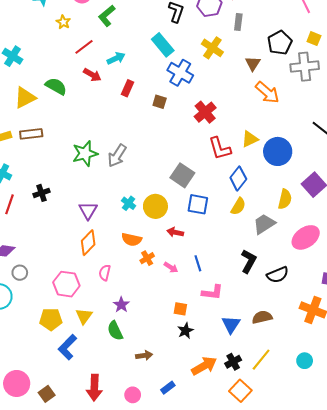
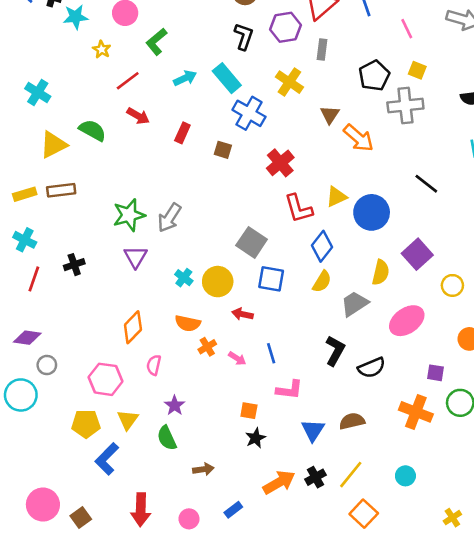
cyan arrow: (116, 58) -> (185, 78), moved
brown triangle: (253, 63) -> (330, 115), moved
purple triangle: (88, 211) -> (136, 257), moved
orange square: (240, 391) -> (364, 514), moved

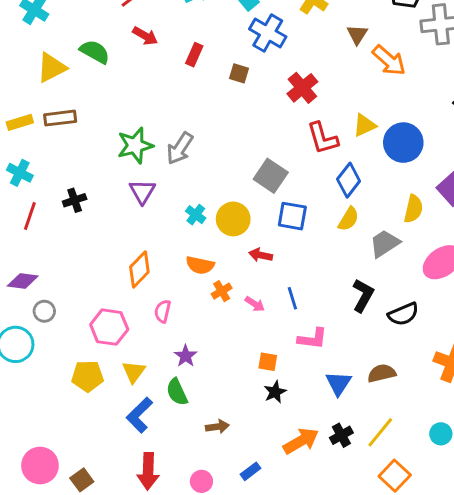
blue L-shape: (107, 459) -> (139, 415), moved

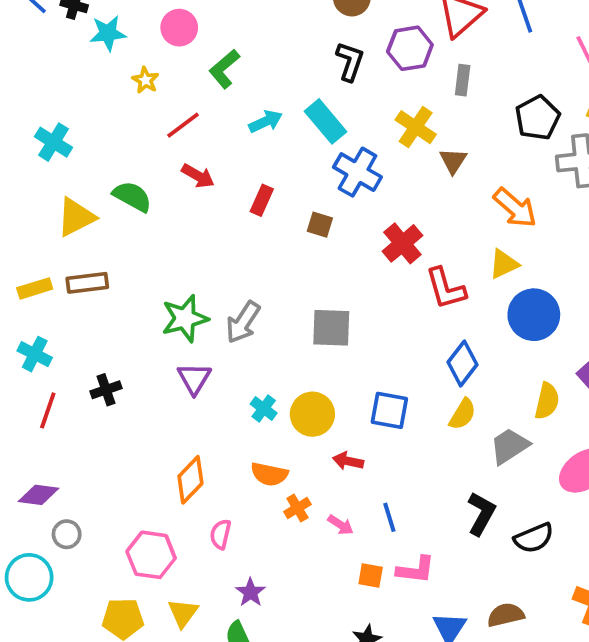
brown triangle: (357, 34) -> (453, 161), moved
yellow triangle: (364, 125) -> (504, 264), moved
red L-shape: (323, 138) -> (446, 288), moved
gray square: (271, 176) -> (331, 328), moved, turned -32
orange square: (268, 362) -> (371, 576), moved

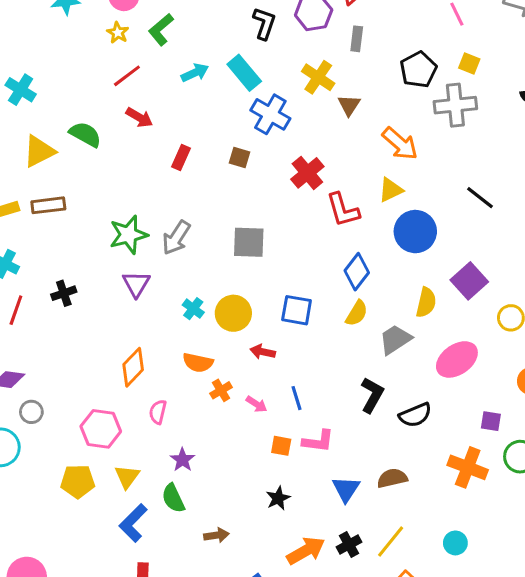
yellow star: (145, 80) -> (118, 33), moved
red rectangle: (262, 200) -> (181, 158), moved

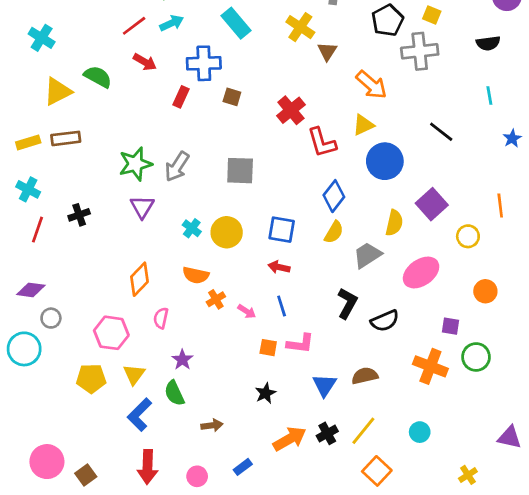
cyan arrow: (195, 73) -> (172, 23), moved
blue cross: (270, 114) -> (204, 63), moved, turned -32
red arrow: (263, 352) -> (279, 267), moved

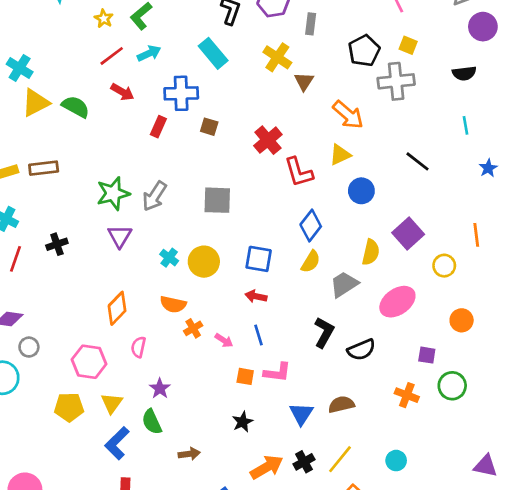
yellow triangle: (58, 91) -> (36, 103), moved
blue circle: (385, 161) -> (361, 191), size x0.7
orange cross: (430, 366) -> (407, 395), size x0.7

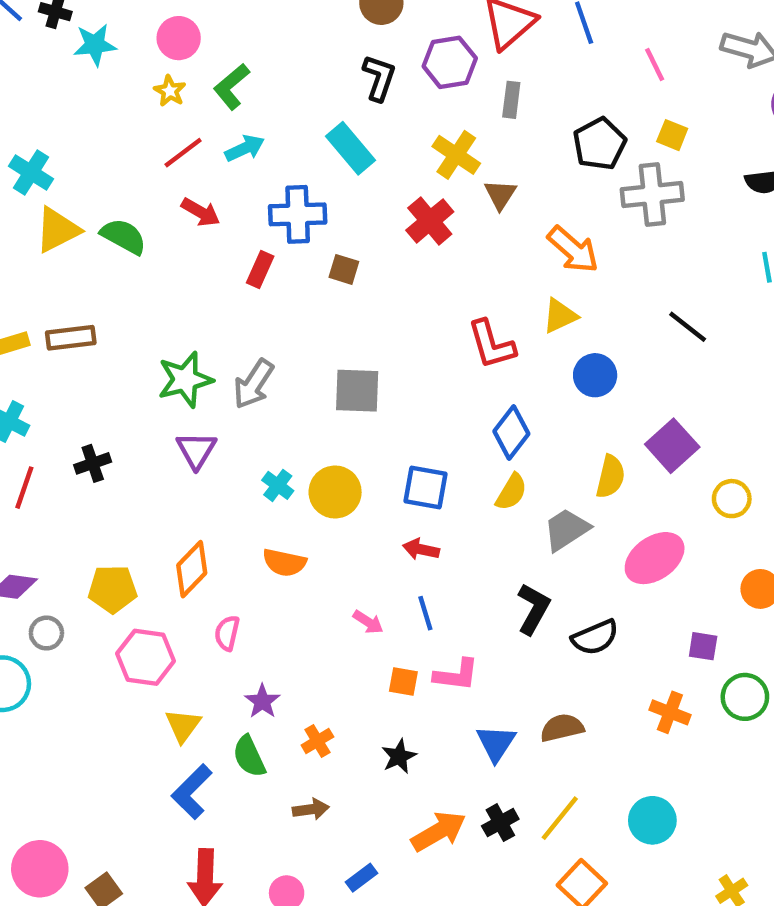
red cross: (268, 140) -> (430, 221), moved
orange cross: (193, 328) -> (317, 741), moved
yellow pentagon: (69, 407) -> (113, 589), moved
cyan circle: (396, 461) -> (652, 820), size x1.4

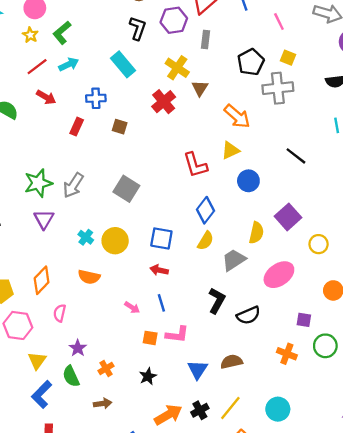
blue cross: (298, 214) -> (96, 98), size x0.7
gray square: (357, 391) -> (126, 189), turned 30

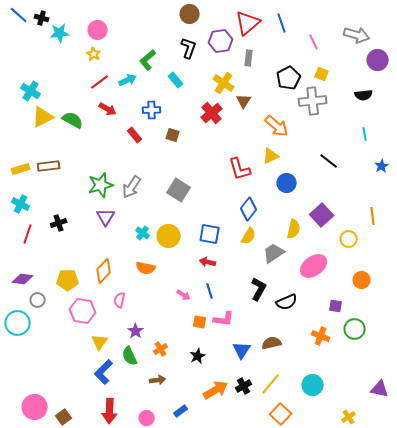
green L-shape: (62, 33) -> (148, 60), moved
cyan rectangle: (123, 64) -> (176, 80), size x0.7
red rectangle: (77, 127) -> (135, 135), turned -63

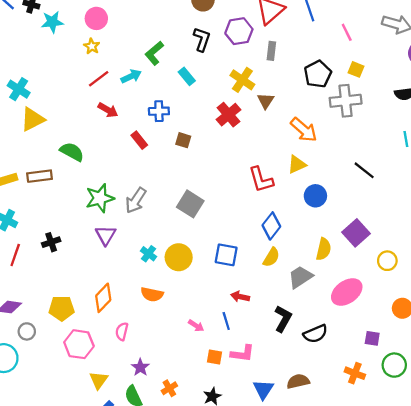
green semicircle: (73, 120) -> (72, 152), moved
red arrow: (208, 262) -> (240, 297), moved

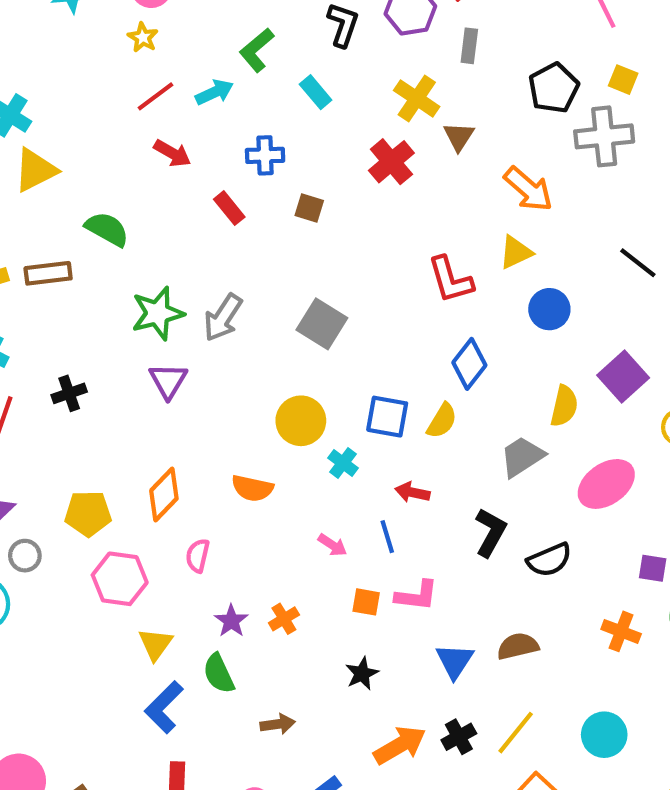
cyan cross: (148, 254) -> (343, 463), moved
yellow semicircle: (271, 257) -> (442, 421), moved
orange cross: (169, 388) -> (284, 619), moved

